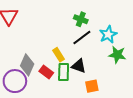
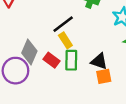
black line: (82, 38) -> (63, 24), moved
black triangle: (79, 66) -> (99, 61), moved

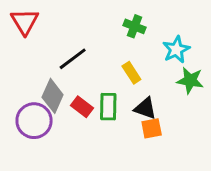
black line: (63, 24) -> (73, 59), moved
yellow rectangle: (65, 40) -> (131, 73), moved

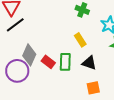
black line: (73, 59) -> (15, 25), moved
orange square: (152, 128) -> (93, 88), moved

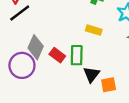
yellow rectangle: (80, 40) -> (94, 30), turned -40
black triangle: (89, 63) -> (91, 75), moved, turned 49

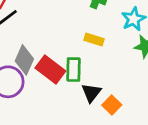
red rectangle: (57, 55) -> (50, 70), size x1.5
orange square: (109, 85) -> (112, 105), turned -35

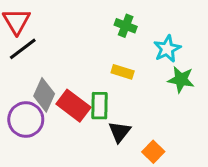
orange square: (112, 105) -> (153, 152), moved

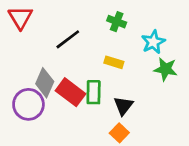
black line: (23, 49) -> (68, 39), moved
black triangle: (119, 132) -> (123, 106), moved
orange square: (153, 152) -> (119, 133), moved

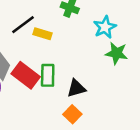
yellow rectangle: (114, 62) -> (42, 34), moved
black triangle: (123, 106) -> (76, 88), turned 36

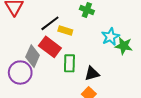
cyan star: (105, 27) -> (110, 37), moved
red rectangle: (26, 75) -> (50, 47), moved

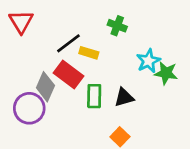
black triangle: (92, 74) -> (124, 97), moved

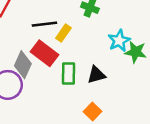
black line: (68, 43) -> (44, 24), turned 30
yellow rectangle: (89, 53) -> (63, 33), turned -72

